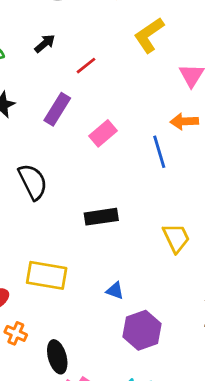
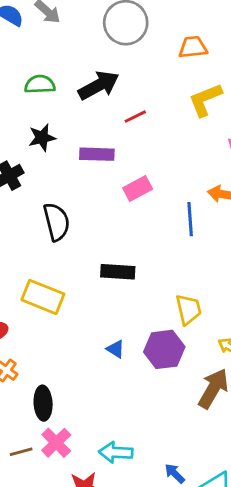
black arrow: (45, 44) -> (99, 85), size x1.8
purple rectangle: (57, 109) -> (97, 154), turned 48
yellow rectangle: (47, 275) -> (43, 297), moved
purple hexagon: (142, 330) -> (164, 349), moved

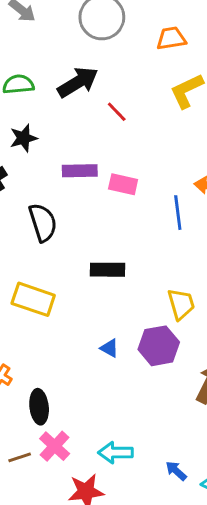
red line: (135, 117) -> (117, 112), turned 75
purple rectangle: (97, 154) -> (80, 171), moved
pink rectangle: (138, 188) -> (123, 184), turned 44

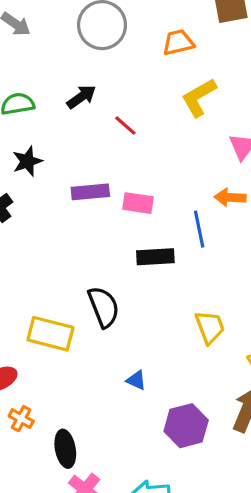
black arrow: (78, 82) -> (81, 97), size x0.7
black semicircle: (43, 223) -> (104, 307), moved
black rectangle: (107, 270) -> (155, 257), moved
purple hexagon: (159, 346) -> (186, 426), moved

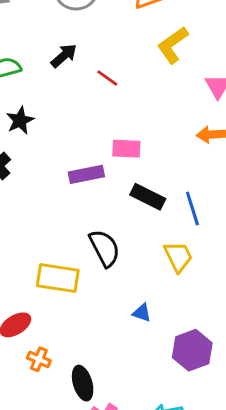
purple rectangle: (90, 192) -> (86, 174), moved
blue line: (199, 229) -> (192, 208), moved
black rectangle: (155, 257) -> (148, 197), turned 36
yellow trapezoid: (210, 327) -> (178, 257), moved

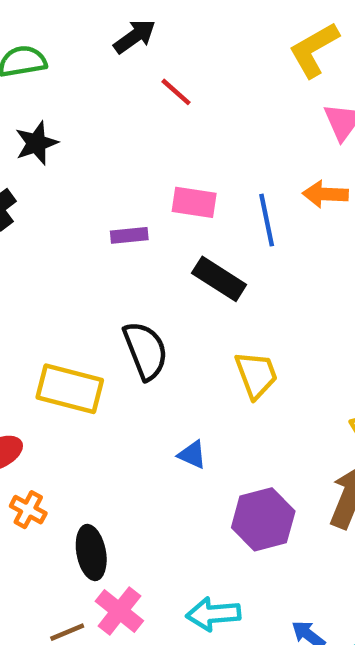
yellow L-shape: (173, 45) -> (314, 50), moved
black arrow: (64, 56) -> (135, 36), moved
purple rectangle: (86, 174) -> (129, 235), size x0.7
blue line: (192, 208) -> (267, 220), moved

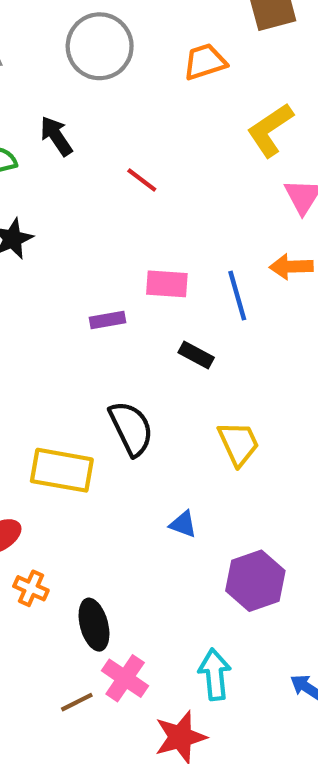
black arrow: (135, 36) -> (56, 136), moved, turned -84
black rectangle: (219, 279) -> (196, 355), size x0.7
cyan arrow: (213, 614) -> (215, 674), turned 93

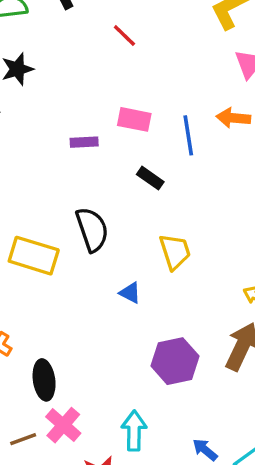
blue triangle: (183, 524) -> (130, 293), moved

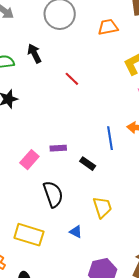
pink rectangle: (134, 119) -> (29, 160), moved, turned -60
purple rectangle: (84, 142) -> (58, 148), moved
yellow rectangle: (34, 256) -> (29, 235), moved

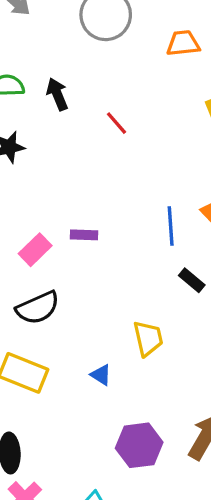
black arrow: (34, 54) -> (57, 94), moved
black rectangle: (88, 164) -> (192, 280), moved
black semicircle: (53, 194) -> (38, 308), moved, turned 80

